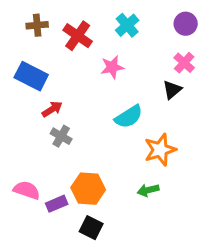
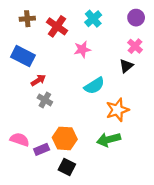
green arrow: (148, 190) -> (109, 140), size x1.5

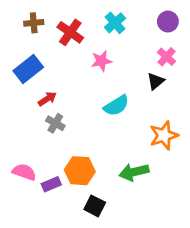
blue rectangle: (23, 56) -> (28, 69), turned -65
orange star: (117, 110) -> (164, 135), moved
black square: (67, 167) -> (95, 206), moved

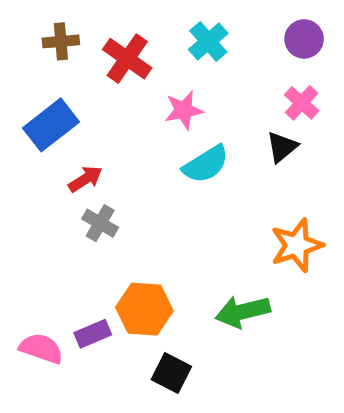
cyan semicircle: (116, 106) -> (206, 164), moved
pink semicircle: (24, 172) -> (41, 348), moved

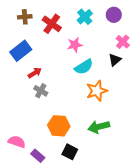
purple circle: (304, 39) -> (114, 15), moved
orange star: (297, 245) -> (97, 91), moved
purple rectangle: (93, 334) -> (38, 156), moved, turned 64

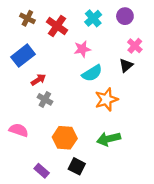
brown cross: (25, 17) -> (27, 18), turned 32
pink semicircle: (17, 142) -> (19, 130), moved

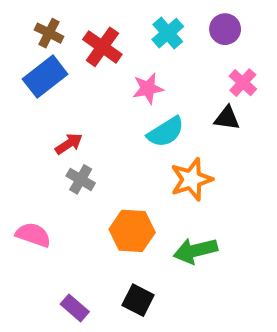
blue rectangle: (23, 56) -> (45, 77), moved
black triangle: (126, 65) -> (227, 118), turned 48
orange hexagon: (65, 138) -> (132, 231), moved

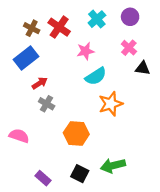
brown cross: (49, 33) -> (32, 28), moved
blue rectangle: (45, 77) -> (26, 58), moved
pink cross: (243, 83) -> (129, 48), moved
black triangle: (227, 118) -> (143, 68), moved
green arrow: (195, 251) -> (113, 166), moved

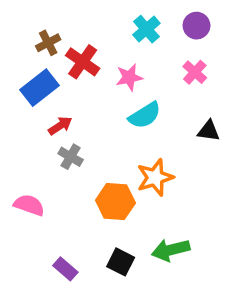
red cross: (59, 27) -> (83, 62), moved
brown cross: (32, 28) -> (48, 43), turned 35
black triangle: (143, 68) -> (209, 131), moved
orange star: (111, 104) -> (155, 177), moved

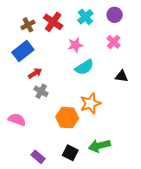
red cross: (83, 62) -> (53, 22), moved

